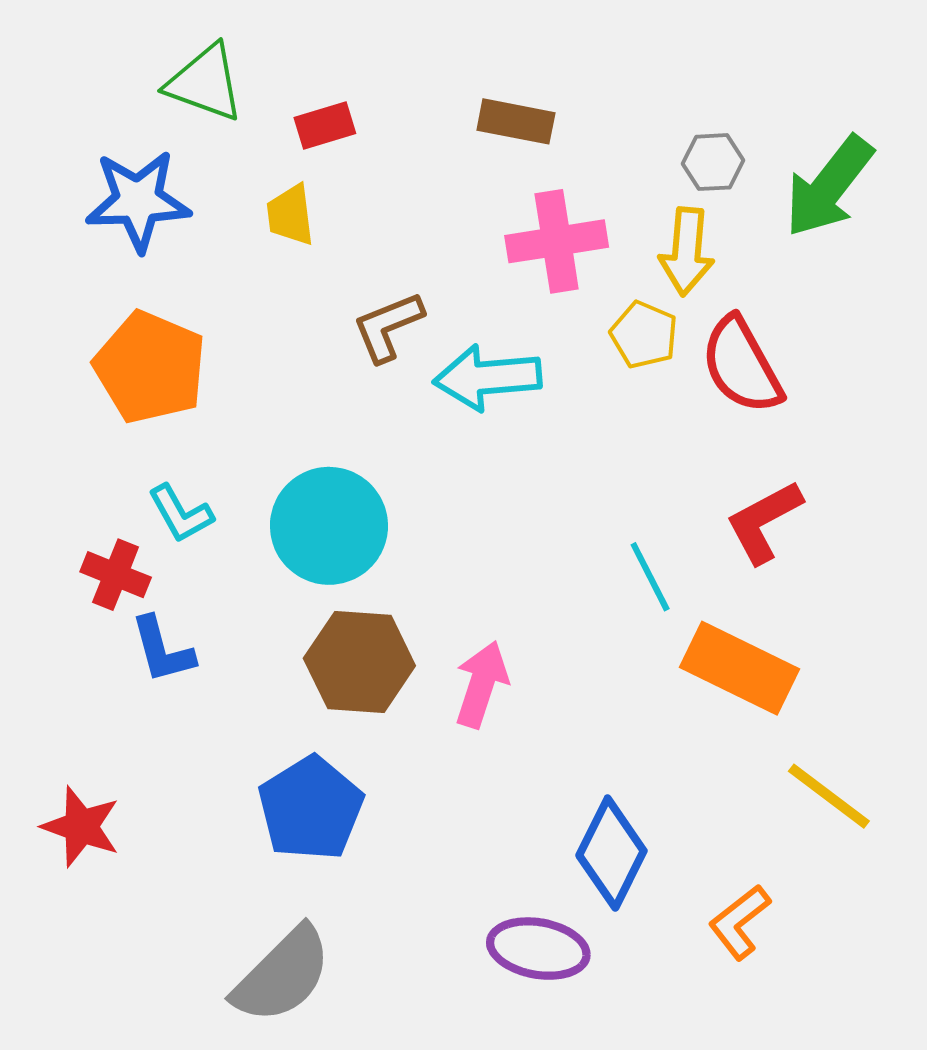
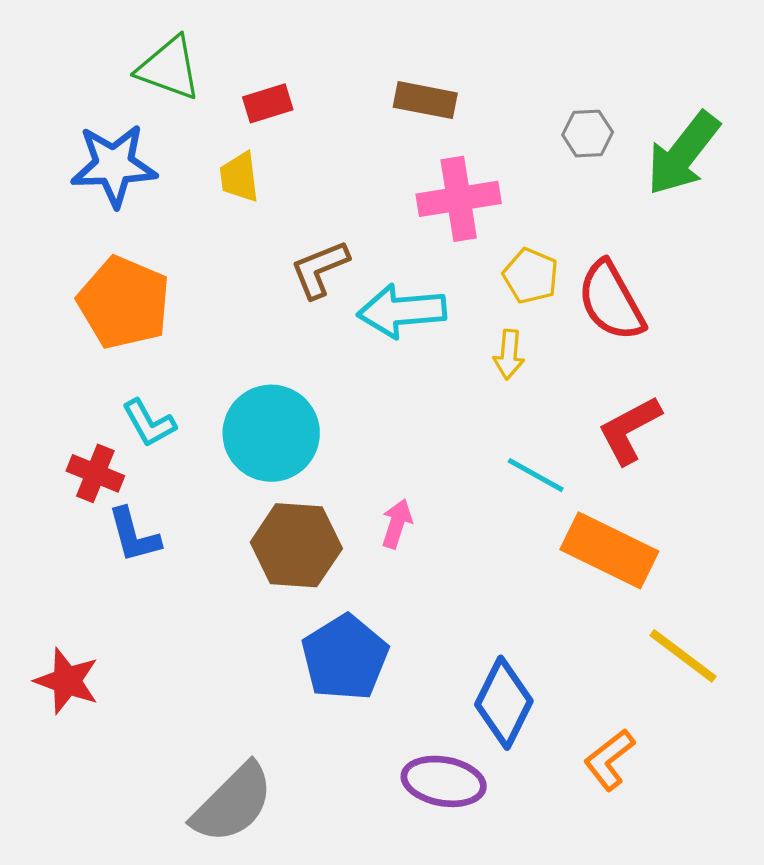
yellow arrow: (687, 251) -> (509, 355), moved, size x0.7
cyan line: (650, 577) -> (536, 475), turned -34
pink arrow: (481, 684) -> (397, 524), moved, size x0.7
blue pentagon: (311, 808) -> (345, 658), moved

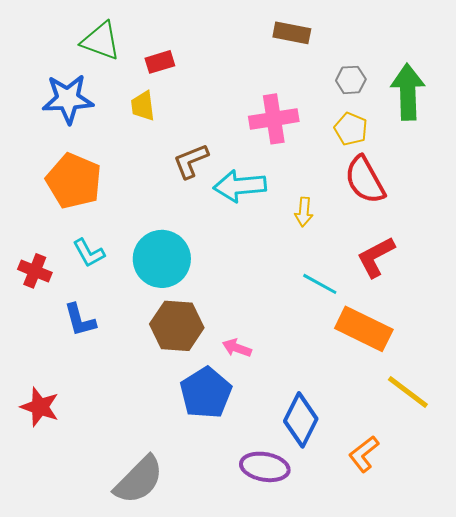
brown rectangle: (425, 100) -> (292, 33), moved
green arrow: (683, 154) -> (408, 92), turned 140
yellow pentagon: (531, 276) -> (351, 129), moved
red cross: (95, 473) -> (35, 271), moved
pink arrow: (397, 524) -> (237, 348), moved, turned -88

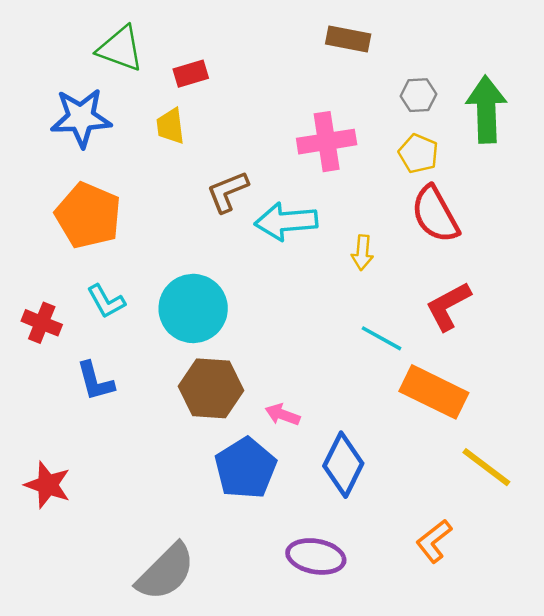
blue diamond: (301, 420) -> (343, 465), moved

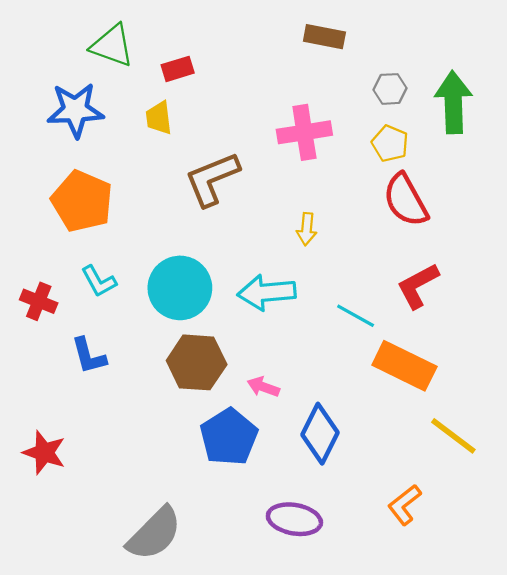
brown L-shape: (228, 192) -> (212, 179), size x1.4
cyan arrow: (286, 221) -> (267, 292), moved
yellow arrow: (362, 252) -> (307, 229), moved

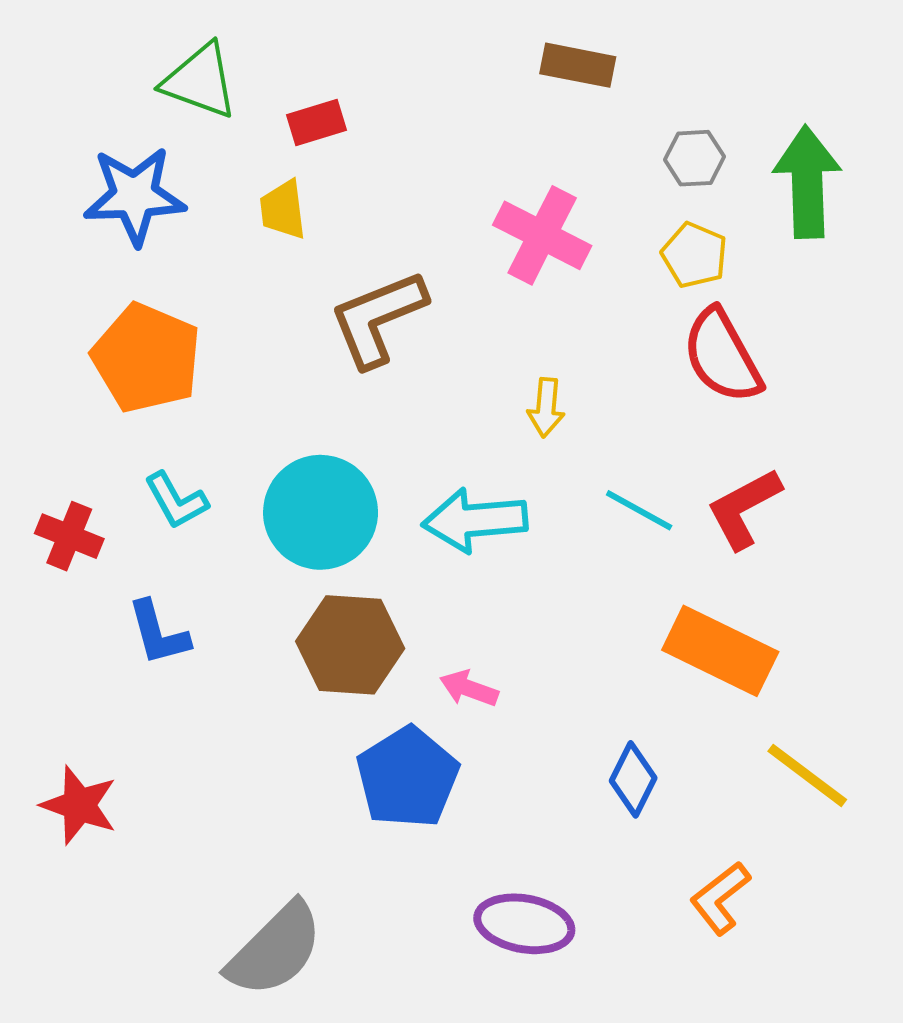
pink cross: (304, 132) -> (542, 235), turned 36
cyan line: (356, 316) -> (639, 510), moved
blue diamond: (320, 434) -> (633, 779), moved, size x0.7

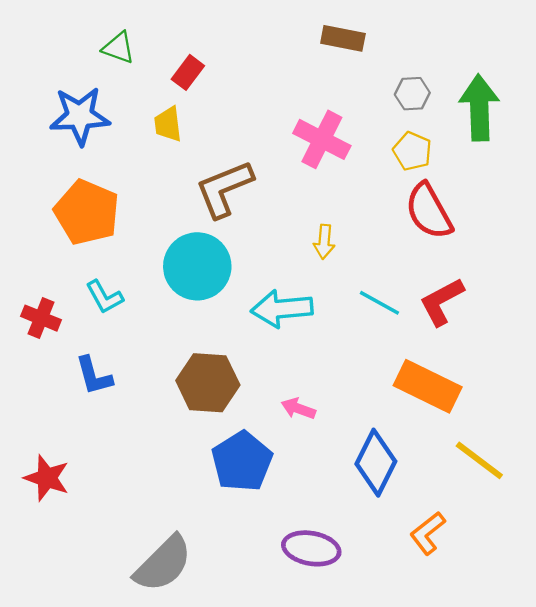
green triangle: (200, 81) -> (119, 48), size x0.7
red rectangle: (317, 123) -> (188, 72), turned -36
cyan circle: (321, 512) -> (197, 266), moved
pink arrow: (469, 688) -> (298, 409), moved
blue diamond: (633, 779) -> (376, 463), size x1.5

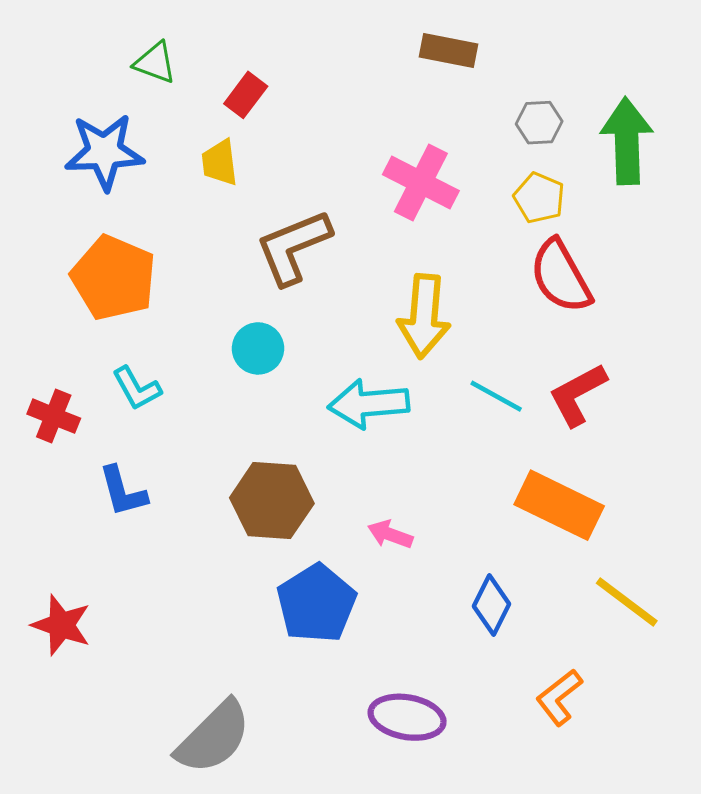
yellow arrow: (324, 242) -> (424, 316), size x1.8
cyan circle: (197, 266) -> (258, 348), size x0.6
blue diamond: (376, 463) -> (492, 605), size x0.7

